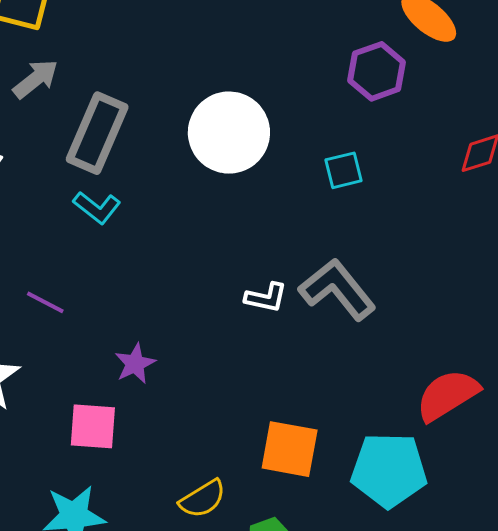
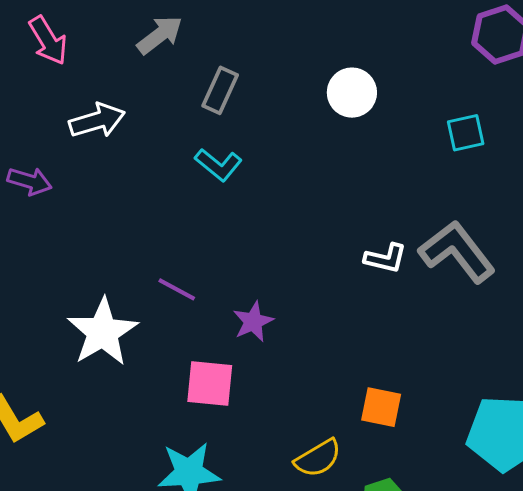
gray rectangle: (97, 133) -> (220, 90), size x0.6
white circle: (229, 133) -> (352, 93), size x0.6
purple line: (45, 302) -> (177, 289), moved
orange square: (290, 449) -> (381, 407), moved, size x0.7

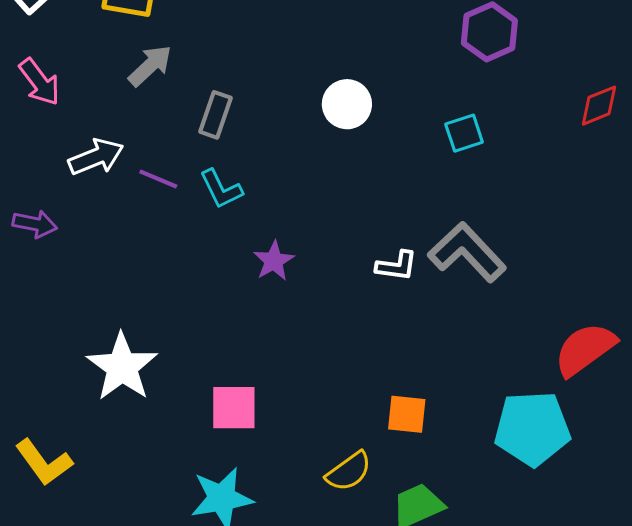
cyan L-shape: (218, 165) -> (221, 189), turned 30
purple line: (177, 289) -> (158, 179), moved
purple star: (253, 322) -> (274, 261), moved

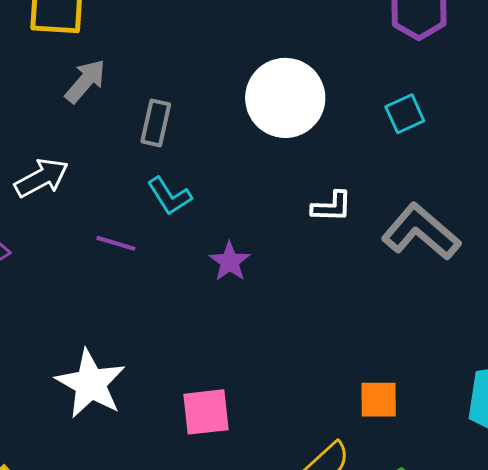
white circle: (347, 104) -> (285, 98), size x1.6
purple line: (158, 179) -> (116, 243), moved
white L-shape: (397, 266) -> (332, 207), moved

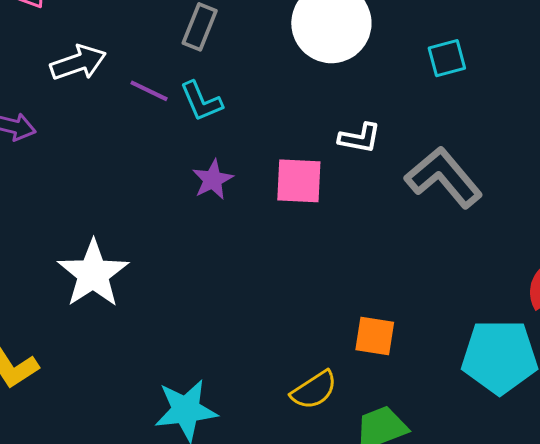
purple line: (116, 243) -> (149, 91), moved
purple star: (230, 262) -> (213, 180), moved
pink square: (206, 412) -> (299, 181), moved

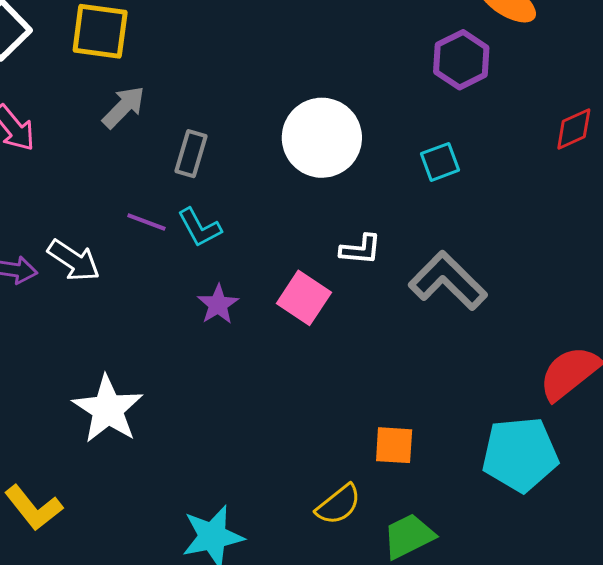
white arrow: (78, 63) -> (74, 260), moved, turned 58
pink square: (299, 181) -> (304, 298), turned 36

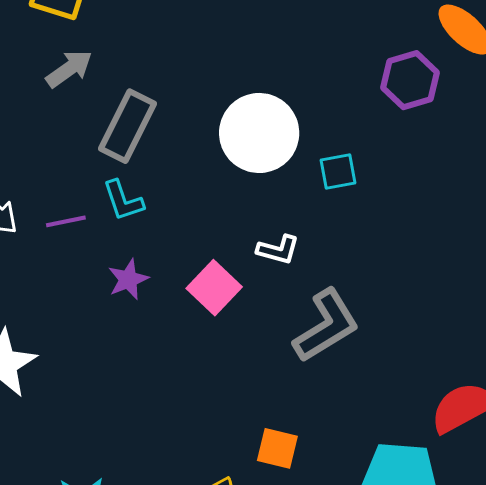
gray rectangle: (191, 154) -> (127, 126), size x1.5
cyan square: (440, 162) -> (338, 172), moved
purple line: (146, 222) -> (66, 221), moved, turned -42
gray L-shape: (448, 281) -> (326, 326), moved, turned 94

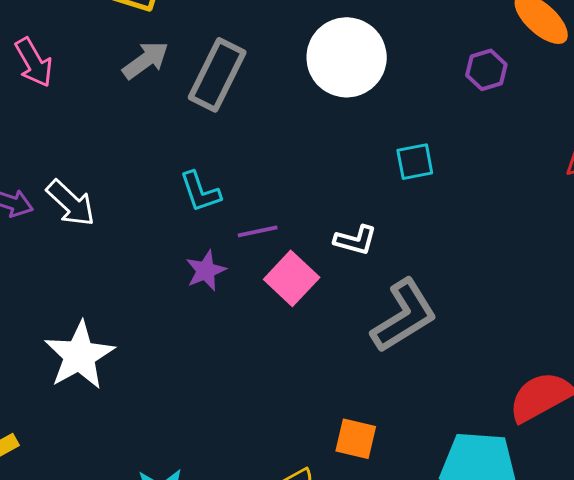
purple hexagon: (410, 80) -> (486, 70), size x0.7
gray rectangle: (127, 126) -> (217, 75), moved
white circle: (259, 133) -> (347, 57), moved
purple line: (66, 221) -> (258, 231), moved

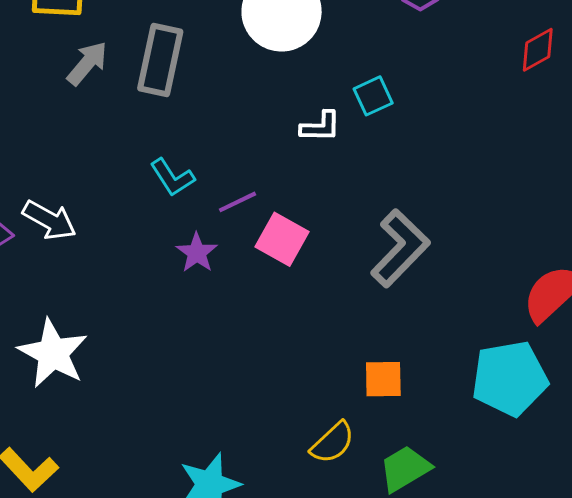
white L-shape: (355, 240) -> (320, 127), moved
white star: (79, 355) -> (53, 353), moved

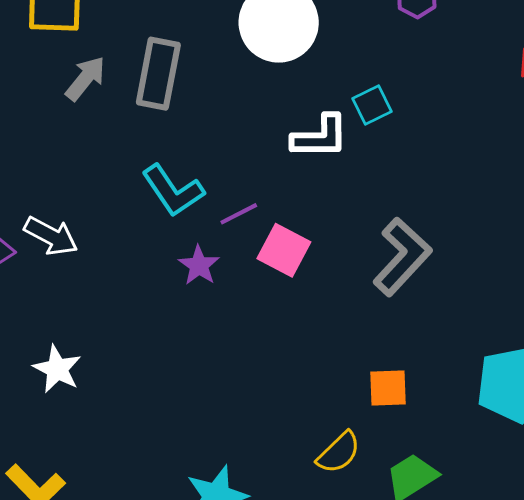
white L-shape: (320, 127) -> (320, 137), size x1.4
cyan L-shape: (172, 177) -> (173, 191), size x1.4
white star: (53, 353) -> (57, 369), size x0.7

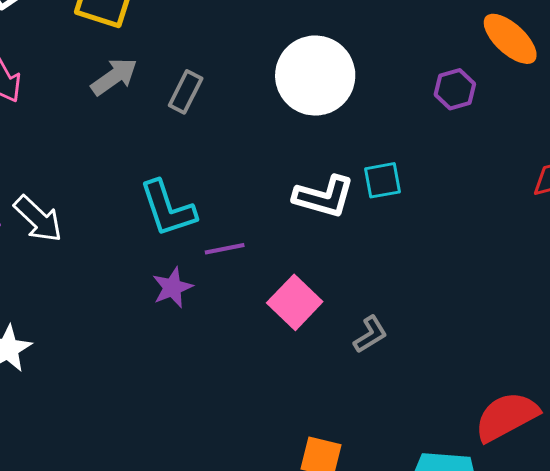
gray rectangle: (158, 74) -> (186, 92), size x0.6
pink square: (284, 250) -> (295, 302), moved
gray L-shape: (402, 257) -> (370, 335), size x0.5

